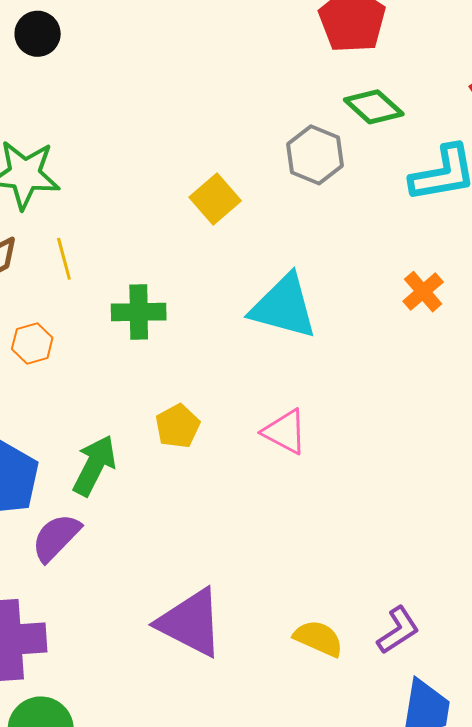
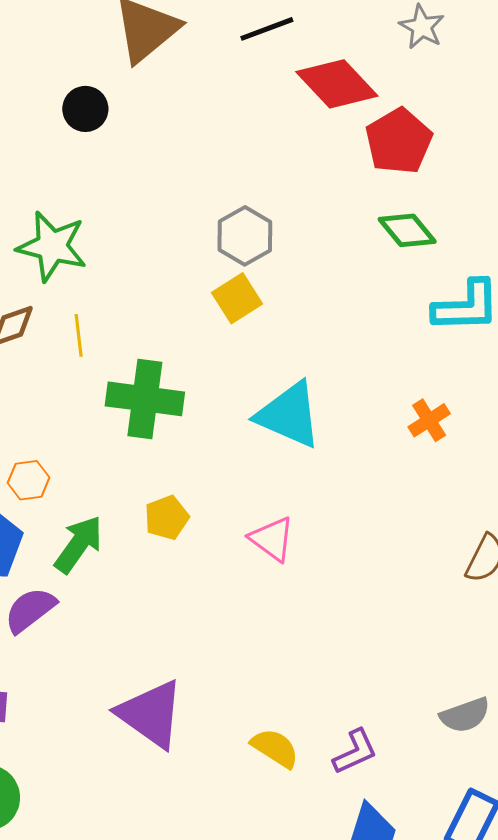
gray hexagon: (315, 155) -> (245, 236), moved
green cross: (139, 312) -> (145, 399), size x1.4
orange hexagon: (32, 343) -> (29, 480), moved

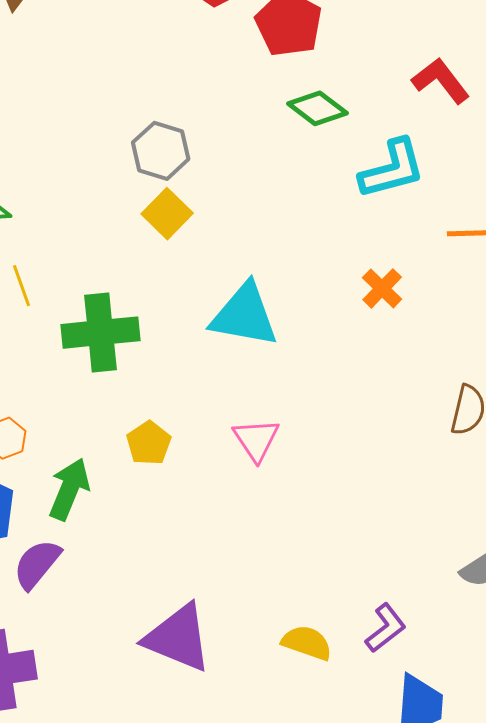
pink triangle: (272, 539) -> (256, 440), turned 33

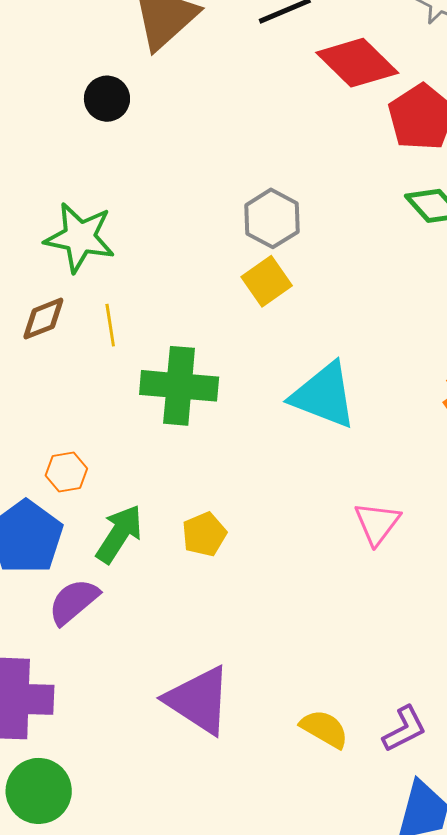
pink triangle: (256, 440) -> (377, 523), moved
yellow pentagon: (149, 443) -> (204, 534), moved

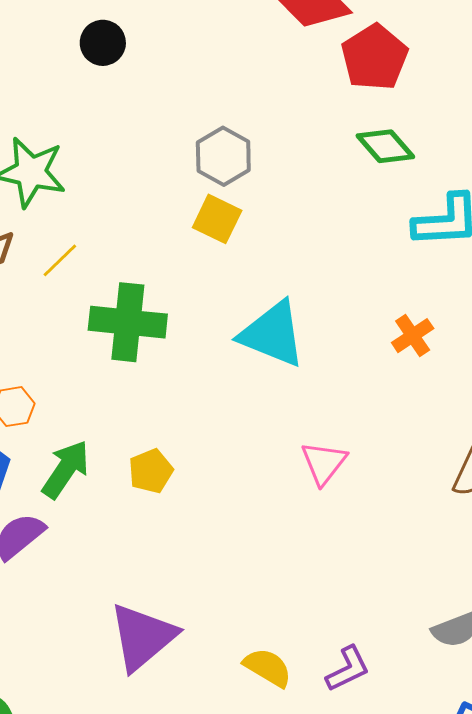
black circle: (107, 99) -> (103, 43), moved
yellow square: (267, 281) -> (217, 219), turned -30
yellow line: (110, 325) -> (60, 260), turned 54
purple triangle: (199, 700) -> (142, 637), turned 46

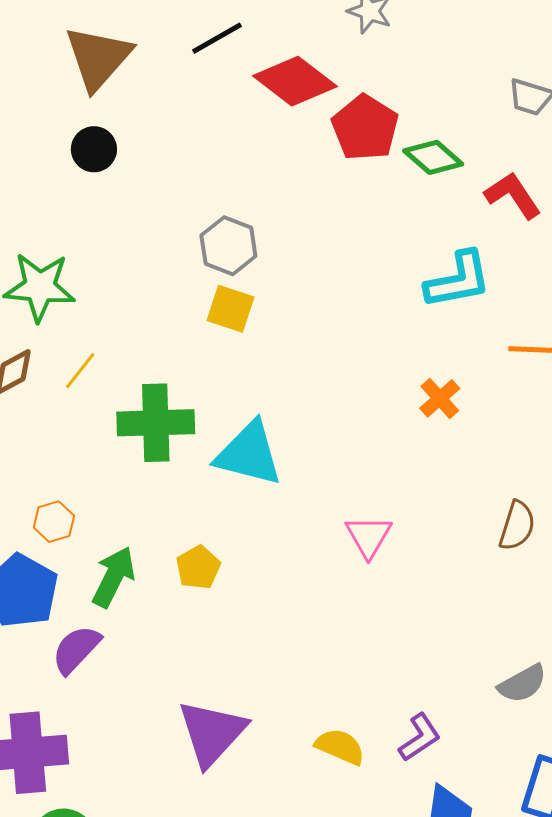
green diamond: (385, 146) -> (433, 157), moved
cyan triangle: (272, 334) -> (249, 454), moved

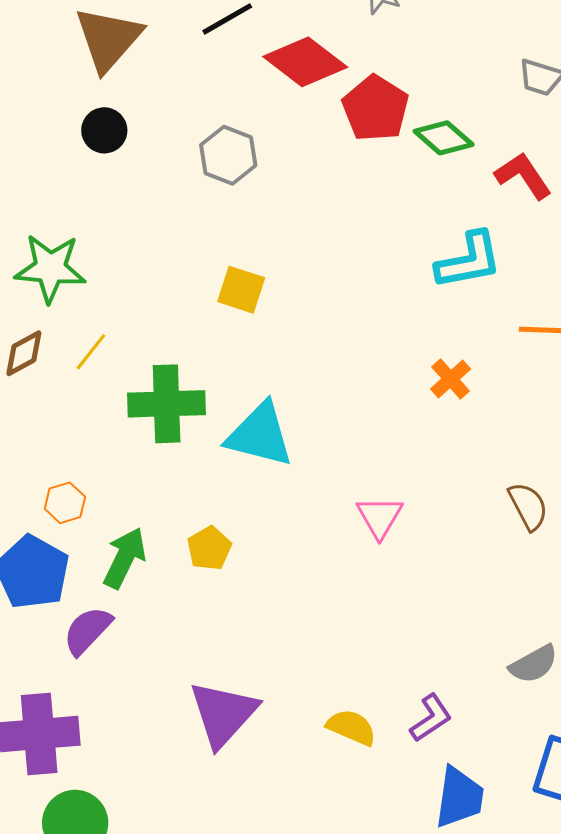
gray hexagon: (228, 246) -> (228, 155), moved
brown semicircle: (517, 526) -> (528, 506), turned -45

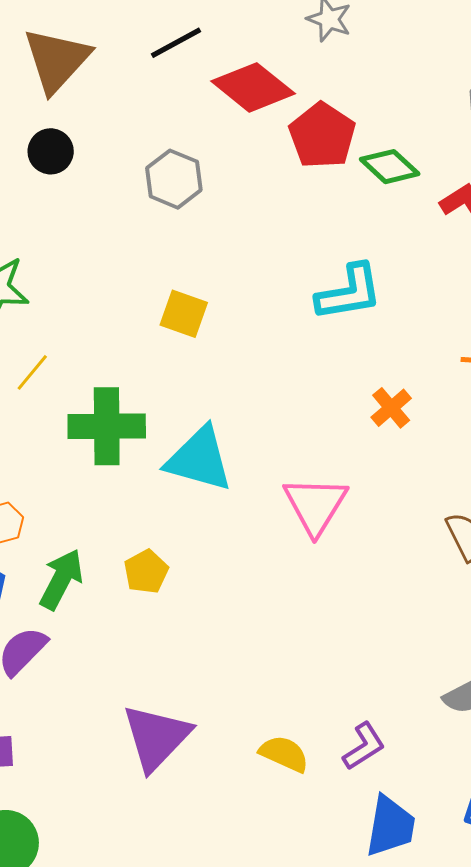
cyan L-shape: (469, 261) -> (349, 293), moved
pink triangle: (380, 517) -> (315, 505), moved, size x1.4

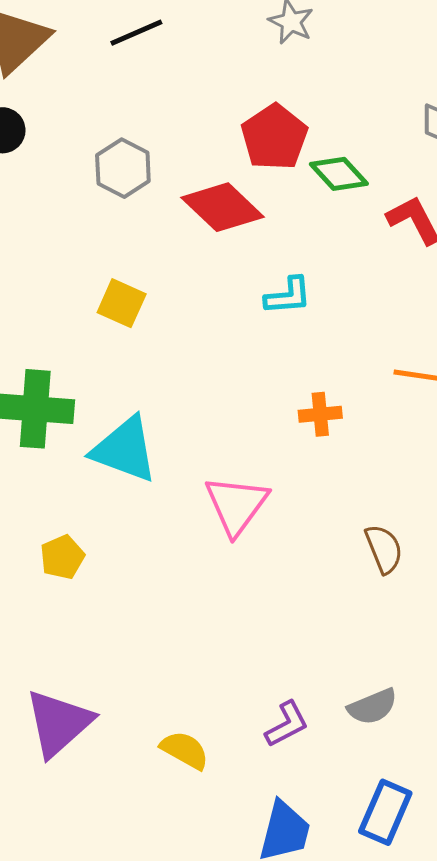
red diamond: (253, 87) -> (222, 207), moved
cyan L-shape: (349, 293) -> (288, 296), size x0.7
orange cross: (391, 408) -> (320, 414), turned 30
purple L-shape: (364, 746) -> (287, 724), moved

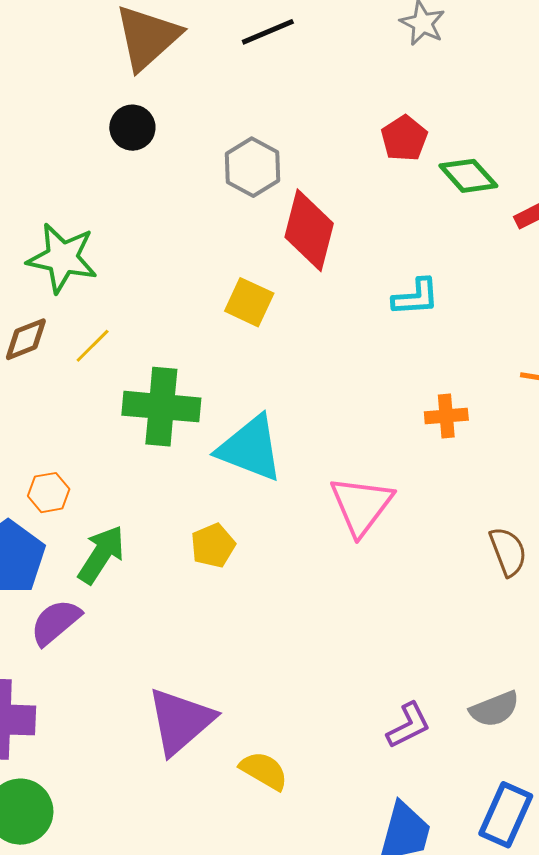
red pentagon: (274, 137) -> (404, 138), size x0.7
red diamond: (222, 207) -> (309, 230), moved, turned 60
yellow pentagon: (62, 557) -> (213, 546), moved
yellow semicircle: (185, 750) -> (264, 771), moved

